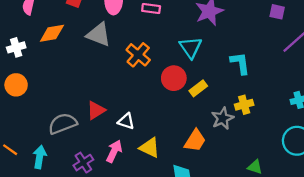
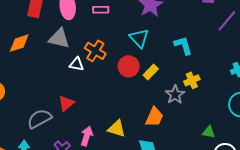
white triangle: (126, 121) -> (77, 64), moved

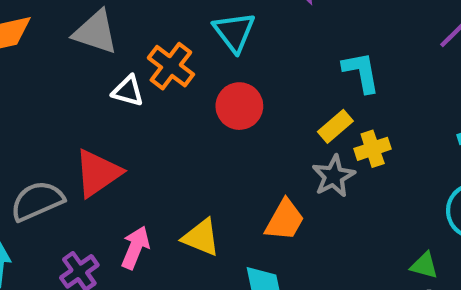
cyan triangle: (139, 38) -> (234, 32), moved
yellow rectangle: (151, 72) -> (335, 126), moved
red triangle: (66, 103) -> (98, 173), size x1.4
green triangle: (209, 132) -> (424, 265), moved

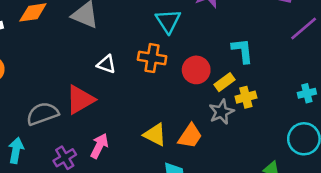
orange cross: (171, 66) -> (152, 58), moved, turned -32
white triangle: (128, 91) -> (106, 64), moved
red circle: (239, 106) -> (196, 70), moved
yellow triangle: (201, 237) -> (155, 135), moved

